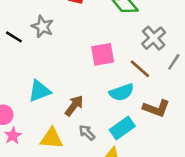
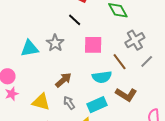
gray star: (42, 27) -> (55, 43), moved
black line: (14, 37) -> (75, 20), moved
cyan triangle: (39, 91) -> (29, 48), moved

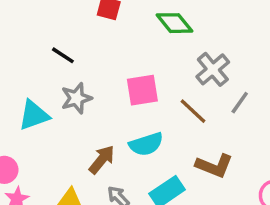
black line: (75, 20) -> (63, 55), moved
gray star: (55, 43) -> (76, 98), turned 30
cyan semicircle: (102, 77) -> (146, 144), moved

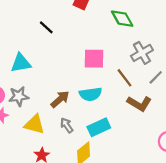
gray star: (76, 98) -> (19, 96), moved
brown L-shape: (214, 166) -> (139, 104), moved

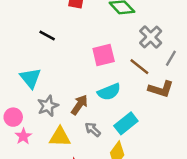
cyan triangle: (21, 63) -> (30, 78), turned -45
gray star: (19, 96) -> (48, 106), moved

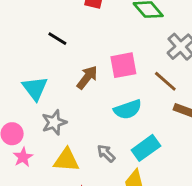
brown arrow: (79, 105) -> (87, 77), moved

